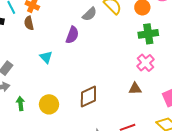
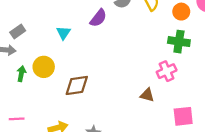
brown diamond: (88, 97) -> (77, 85), moved
yellow circle: (49, 104) -> (44, 67), moved

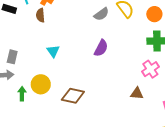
purple semicircle: (98, 18) -> (101, 48), moved
gray rectangle: (18, 31) -> (12, 57), turned -32
brown diamond: (77, 85) -> (73, 96), turned 30

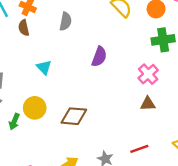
gray semicircle: (101, 14) -> (65, 21), moved, turned -35
pink cross: (150, 69) -> (148, 74), moved
green arrow: (22, 94) -> (14, 122), turned -152

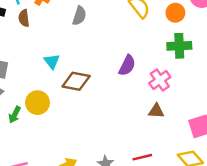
brown semicircle: (24, 28) -> (24, 18), moved
purple semicircle: (99, 57) -> (127, 65), moved
brown diamond: (74, 116) -> (76, 81), moved

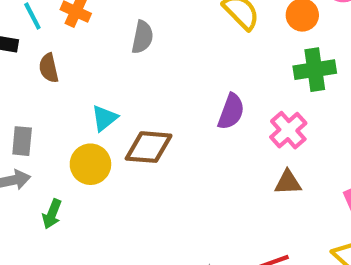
brown semicircle: (24, 18) -> (49, 68), moved
cyan triangle: (52, 61) -> (104, 118), turned 35
yellow circle: (37, 103) -> (90, 164), moved

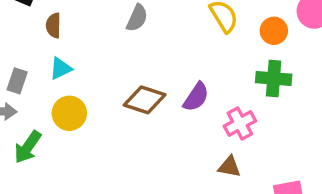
cyan triangle: (104, 118) -> (61, 68), moved
brown diamond: (149, 147) -> (145, 100), moved
green arrow: (52, 214) -> (28, 147), size x1.4

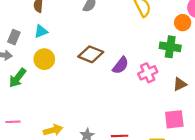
orange circle: (274, 31) -> (183, 23), moved
purple semicircle: (196, 97) -> (121, 65), moved
brown triangle: (229, 167) -> (180, 84), moved, turned -40

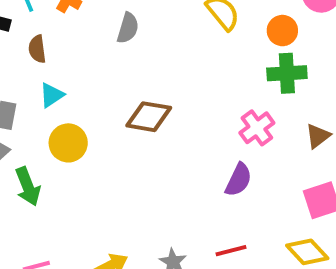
orange circle: (183, 23) -> (282, 31), moved
purple semicircle: (121, 65) -> (238, 180), moved
green arrow: (17, 78) -> (28, 186), turned -48

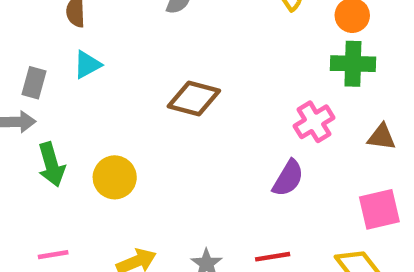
brown triangle: (318, 136) -> (382, 137), turned 40
yellow circle: (68, 143) -> (115, 177), moved

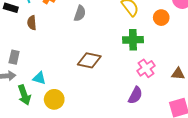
green cross: (353, 64) -> (133, 40), moved
cyan triangle: (87, 65) -> (39, 78), moved, turned 48

